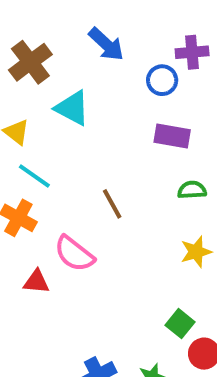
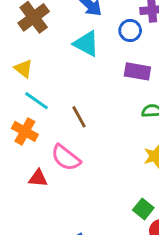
cyan triangle: (72, 108) -> (86, 44), moved
brown line: (112, 204) -> (79, 117), moved

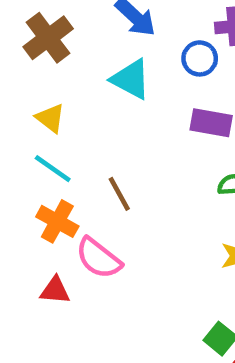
yellow triangle: (23, 69) -> (50, 118), moved
orange cross: (25, 131) -> (57, 221), moved

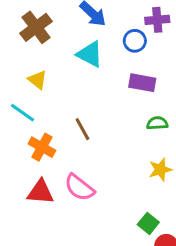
cyan line: (53, 169) -> (23, 113), moved
pink semicircle: (99, 258) -> (79, 188), moved
red triangle: (55, 290) -> (40, 192), size x1.4

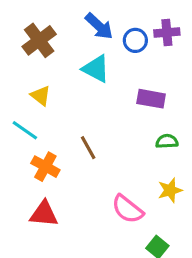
blue circle: (135, 41) -> (135, 40), moved
pink semicircle: (79, 188) -> (127, 209), moved

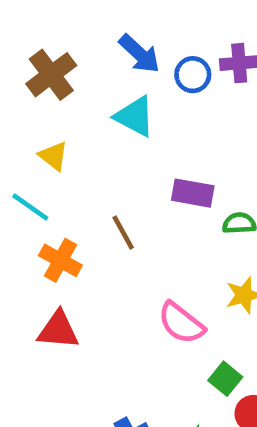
purple rectangle: (151, 99) -> (193, 193), moved

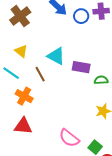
cyan triangle: (135, 116) -> (56, 56), moved
brown line: (123, 232) -> (40, 74), moved
pink semicircle: (181, 323) -> (69, 138), moved

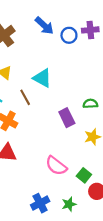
purple rectangle: (81, 67) -> (67, 118), moved, turned 54

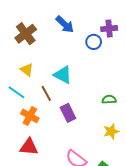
blue circle: (69, 35) -> (94, 42), moved
purple rectangle: (67, 118) -> (68, 113), moved

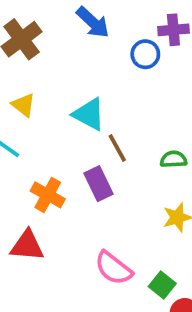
brown line: (46, 93) -> (117, 148), moved
orange cross: (30, 116) -> (48, 195), moved

